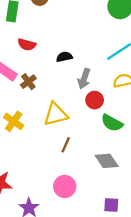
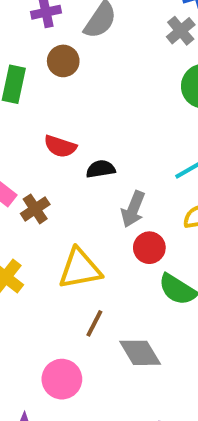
red semicircle: (27, 45) -> (60, 146), moved
gray diamond: (107, 161) -> (140, 353), moved
pink circle: (65, 186) -> (62, 379), moved

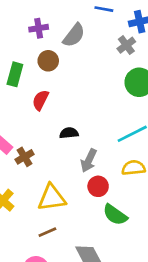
red semicircle: (60, 146) -> (40, 100), moved, turned 96
brown line: (94, 323) -> (47, 232), moved, turned 36

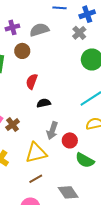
gray semicircle: (74, 35) -> (39, 30), turned -138
red semicircle: (40, 100) -> (32, 81), moved
gray arrow: (89, 161) -> (52, 131), moved

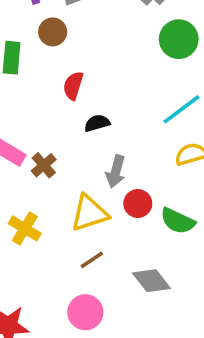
red circle: (70, 140) -> (138, 204), moved

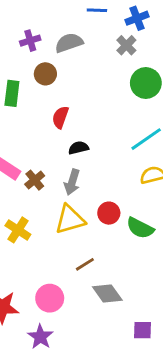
gray arrow: (116, 171) -> (72, 182), moved
brown line: (92, 260) -> (85, 264), moved
gray diamond: (151, 281) -> (107, 293), moved
pink circle: (85, 312) -> (50, 298), moved

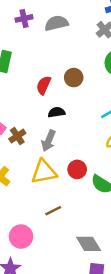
brown circle: (45, 74) -> (74, 78), moved
gray diamond: (107, 293) -> (89, 244), moved

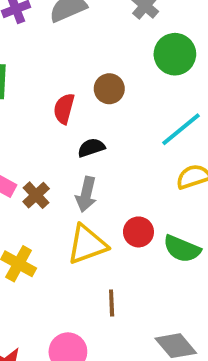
brown line: (53, 211) -> (112, 303), turned -56

